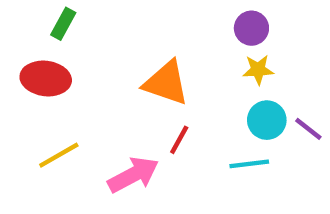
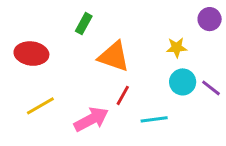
green rectangle: (63, 24) -> (84, 24), moved
purple circle: (251, 28) -> (210, 19), moved
cyan line: (249, 164) -> (154, 119), moved

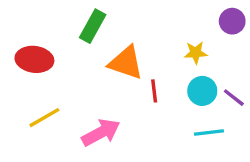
green rectangle: (84, 24) -> (93, 26), size x1.4
red line: (123, 95) -> (154, 91), moved, turned -36
cyan line: (154, 119) -> (209, 132), moved

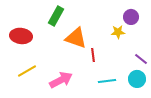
purple circle: (232, 21) -> (131, 17), moved
cyan circle: (202, 91) -> (137, 79), moved
cyan line: (209, 132) -> (107, 81), moved

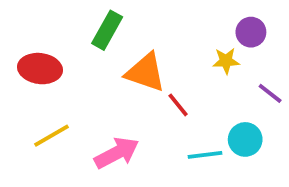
red line: (93, 55) -> (178, 105), turned -32
purple line: (141, 59) -> (270, 93), moved
cyan circle: (137, 79) -> (245, 139), moved

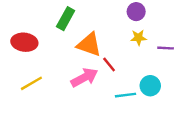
purple circle: (251, 32) -> (136, 12), moved
purple line: (270, 93) -> (166, 48), moved, turned -35
pink arrow: (117, 153) -> (84, 77), moved

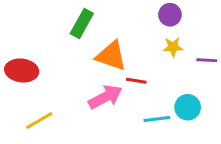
red ellipse: (24, 42) -> (22, 71), moved
red line: (109, 65) -> (136, 81), turned -42
yellow line: (31, 83) -> (39, 120), moved

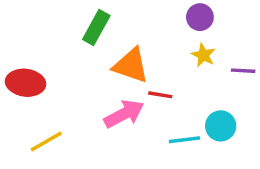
yellow star: (173, 47) -> (203, 55), turned 30

